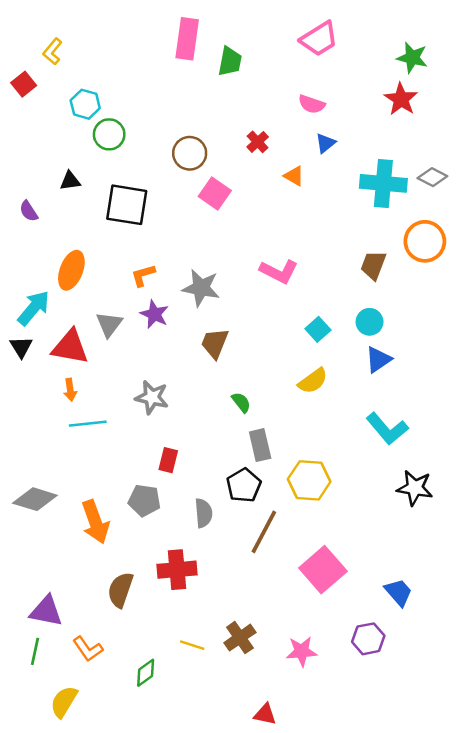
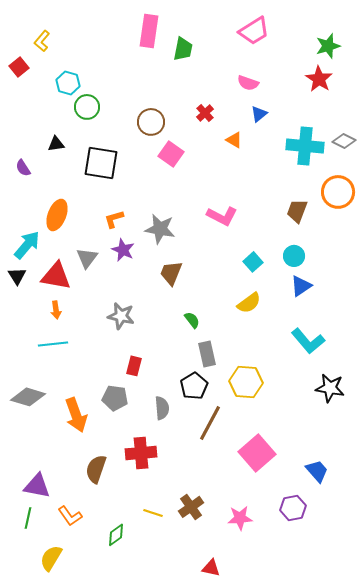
green star: (412, 58) -> (328, 46), turned -30
cyan line: (88, 424) -> (53, 344), moved

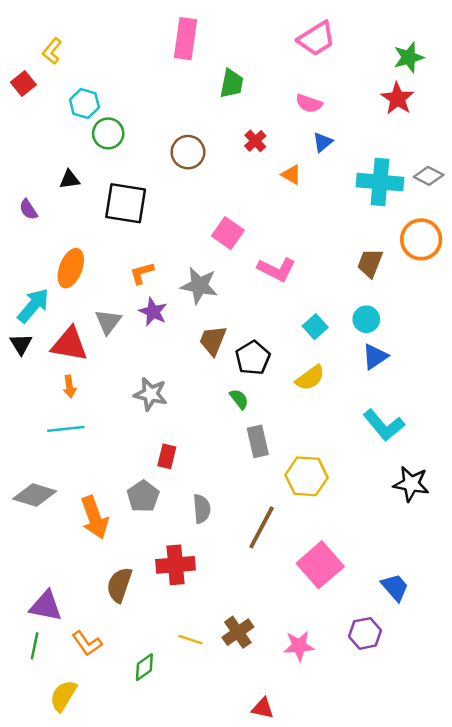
green trapezoid: (183, 49) -> (232, 84), moved
pink square: (171, 154) -> (228, 233), moved
black pentagon: (194, 386) -> (253, 358), moved
gray pentagon: (115, 398) -> (143, 496), turned 30

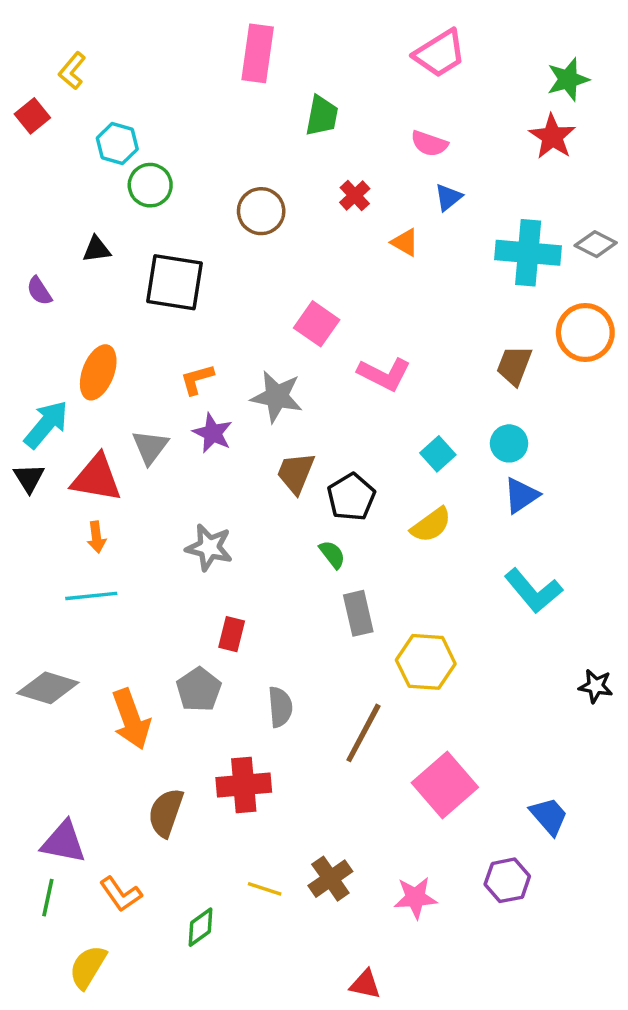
black star: (411, 484) -> (596, 686), moved, size x0.7

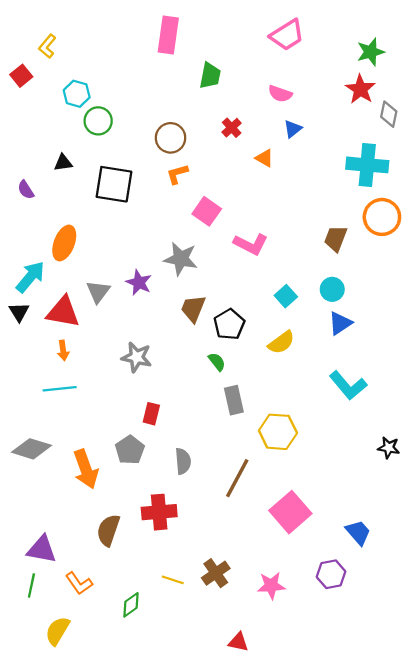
gray diamond: (596, 244) -> (389, 114), moved, turned 75
cyan cross: (528, 253) -> (367, 165), moved
orange L-shape: (197, 379) -> (177, 174), moved

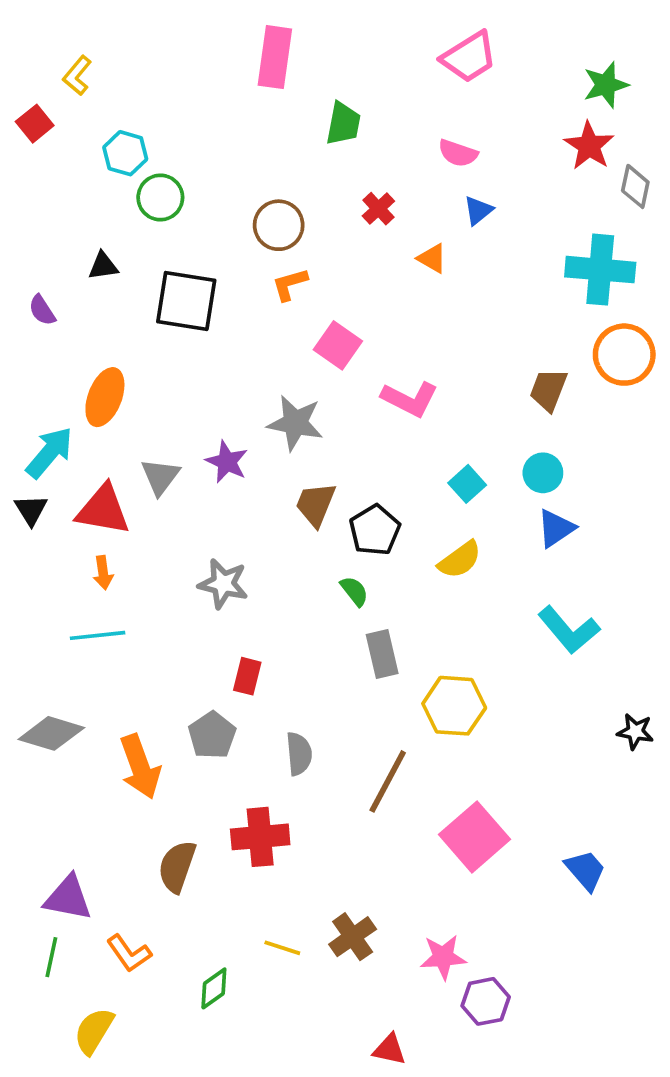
purple hexagon: (331, 574) -> (486, 1001), moved

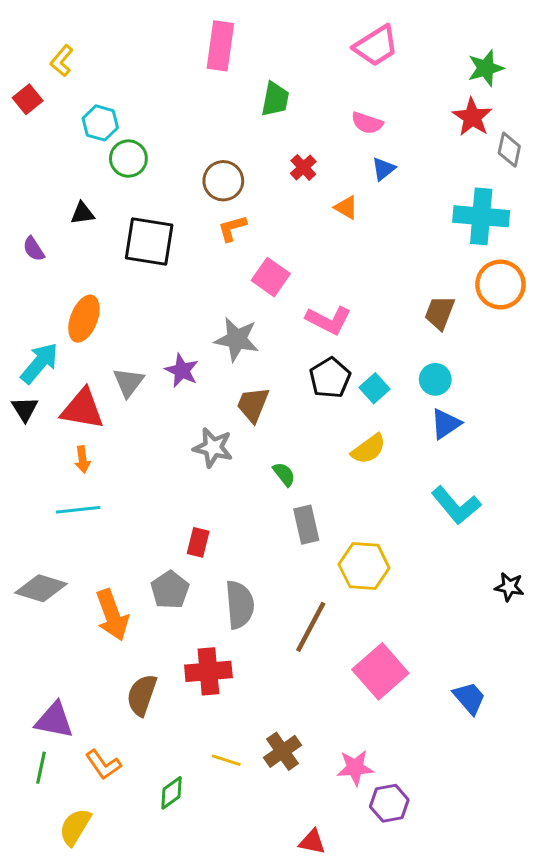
black pentagon: (375, 530) -> (330, 378), moved
gray star: (223, 584) -> (213, 448), moved
gray semicircle: (299, 754) -> (240, 605), size x1.4

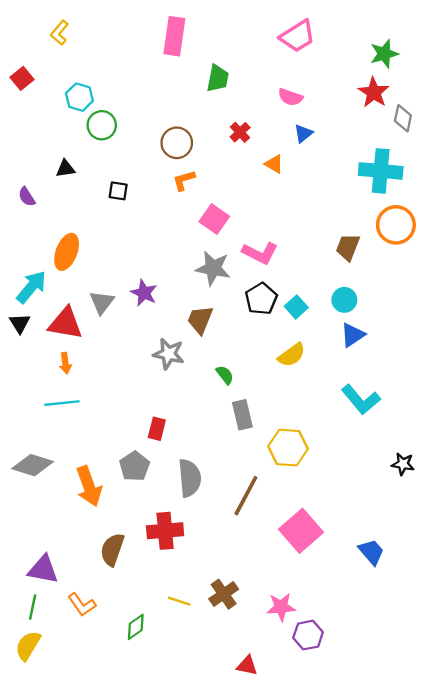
yellow L-shape: (62, 61) -> (60, 33), moved
black square: (149, 242) -> (118, 191), size x0.5
gray star: (237, 339) -> (213, 268), moved
yellow semicircle: (75, 827) -> (28, 646), moved

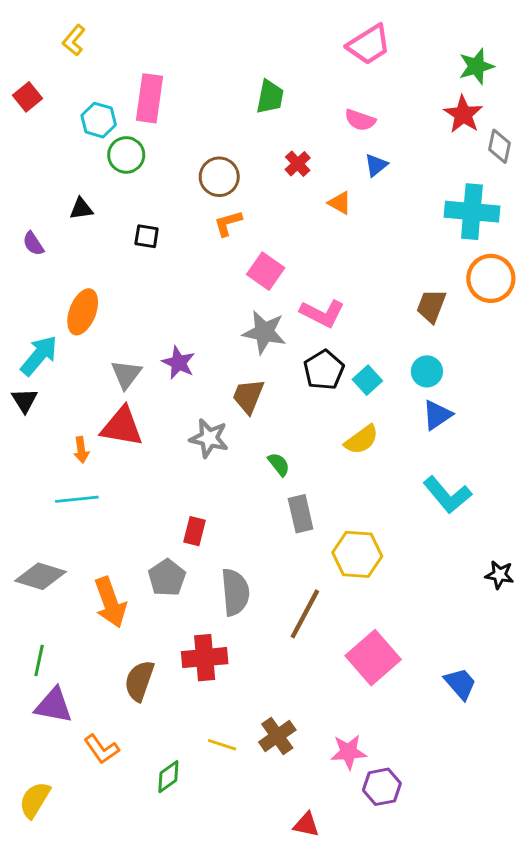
pink rectangle: (174, 36) -> (149, 98), moved
red triangle: (65, 323) -> (122, 427), moved
green line: (33, 607) -> (39, 660), moved

